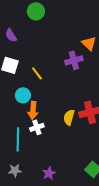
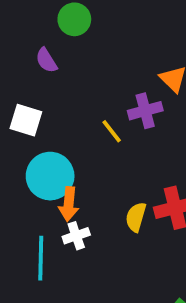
purple semicircle: (11, 35) -> (46, 60), moved
yellow line: (37, 73) -> (112, 131), moved
cyan circle: (23, 95) -> (50, 176), size x1.6

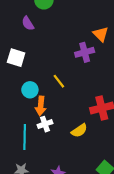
yellow line: (112, 131) -> (59, 81), moved
cyan circle: (50, 176) -> (30, 90), size x0.6
yellow semicircle: (136, 217) -> (79, 131), moved, turned -140

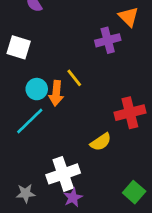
orange arrow: (41, 106) -> (56, 93), moved
white cross: (45, 124) -> (63, 174), moved, size x1.6
cyan line: (25, 137) -> (30, 121), moved, turned 45

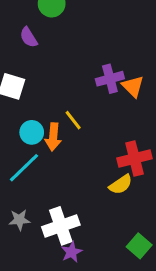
orange triangle: (129, 17) -> (133, 86), moved
yellow semicircle: (101, 142) -> (121, 185), moved
gray star: (26, 193) -> (19, 220), moved

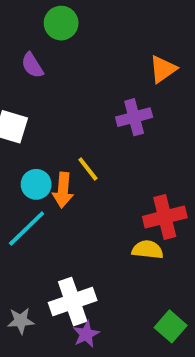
orange triangle: (133, 86) -> (163, 69), moved, turned 40
yellow semicircle: (121, 185) -> (148, 250), turned -140
gray star: (19, 220) -> (21, 321), moved

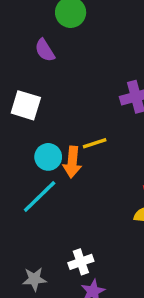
yellow line: (88, 169) -> (95, 143), turned -70
white cross: (73, 302) -> (81, 262), size x0.6

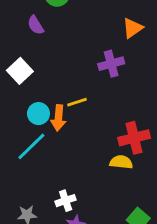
white square: (26, 105) -> (20, 71), turned 30

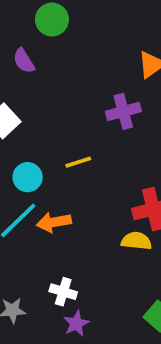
orange arrow: (58, 118) -> (54, 222), moved, turned 75
white cross: (66, 201) -> (63, 292), turned 36

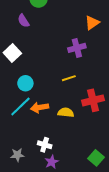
yellow line: (78, 162) -> (69, 78), moved
yellow semicircle: (136, 241) -> (66, 112), moved

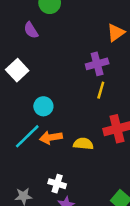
yellow line: (69, 78) -> (101, 90), moved, turned -56
cyan circle: (25, 83) -> (43, 106), moved

